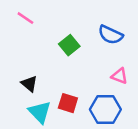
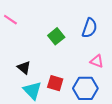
pink line: (25, 18) -> (10, 20), moved
blue semicircle: (110, 35) -> (90, 28), turned -96

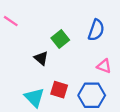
black triangle: (24, 68) -> (41, 58), moved

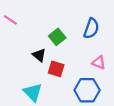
red square: (59, 90) -> (56, 69), moved

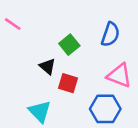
pink triangle: (99, 63) -> (119, 75), size x1.5

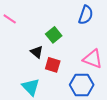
blue semicircle: (110, 34) -> (86, 15), moved

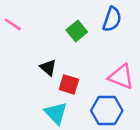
green square: (54, 35) -> (77, 31), moved
cyan triangle: (31, 87) -> (56, 113), moved

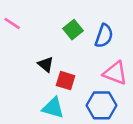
blue semicircle: (112, 19) -> (104, 36), moved
cyan triangle: (56, 113) -> (53, 108), turned -30

